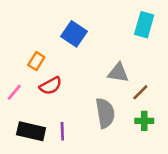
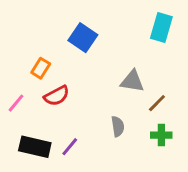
gray semicircle: (105, 113) -> (118, 126), size x0.6
purple line: (62, 131) -> (70, 147), turned 42

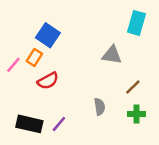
blue square: (83, 38) -> (48, 35), moved
gray triangle: (132, 81) -> (112, 55), moved
pink line: (16, 103) -> (13, 65), moved

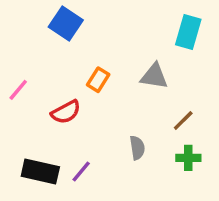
blue square: (48, 35) -> (66, 24), moved
orange rectangle: (34, 57) -> (98, 80), moved

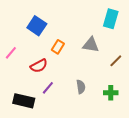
blue square: (66, 24) -> (37, 26), moved
brown line: (183, 121) -> (116, 61), moved
purple line: (81, 172) -> (48, 88), moved

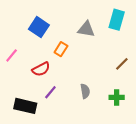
gray triangle: (91, 45) -> (86, 29), moved

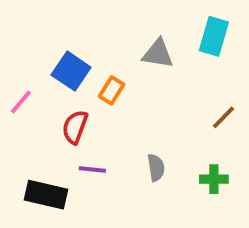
blue square: (39, 27) -> (71, 71), moved
red semicircle: (41, 69) -> (75, 127), turned 138
purple line: (50, 92) -> (92, 169), turned 56

